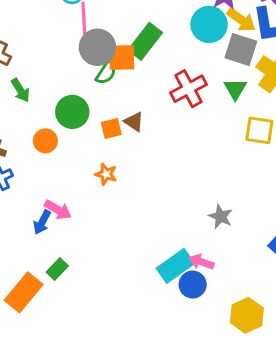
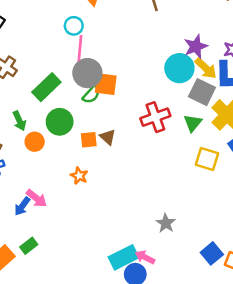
green rectangle: (145, 41) -> (46, 87), moved
green arrow: (20, 90) -> (19, 121), moved

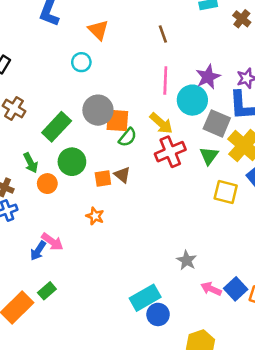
pink line: (80, 49) -> (165, 81), moved
yellow arrow: (206, 68) -> (161, 123), moved
green semicircle: (91, 95) -> (128, 137), moved
pink arrow: (145, 257) -> (211, 289), moved

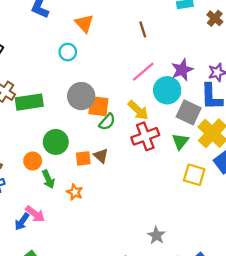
pink line: (165, 81) -> (143, 72), turned 45
green rectangle: (57, 127) -> (29, 102), moved, turned 36
green arrow: (31, 163) -> (48, 179), moved

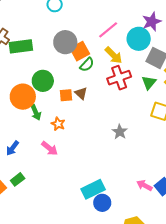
pink line: (143, 72) -> (108, 30), moved
orange square: (98, 106) -> (80, 51), turned -36
orange circle: (33, 161) -> (23, 97), size x1.6
pink arrow: (35, 214) -> (50, 148), moved
gray star: (156, 235) -> (120, 132), moved

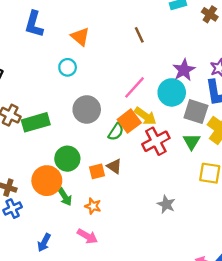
orange square: (80, 51) -> (129, 121), moved

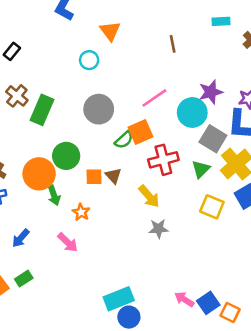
yellow arrow: (145, 116) -> (149, 196), moved
green rectangle: (36, 122) -> (42, 110), turned -64
gray star: (166, 204) -> (159, 229), turned 30

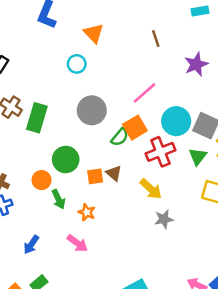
purple star: (211, 92) -> (196, 64), moved
cyan circle: (192, 112) -> (176, 121), moved
orange circle: (39, 174) -> (42, 180), size x0.6

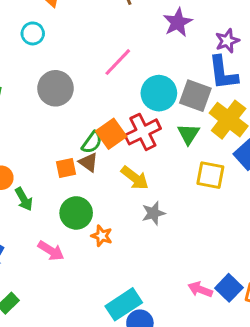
orange square: (135, 128) -> (111, 134), moved
green semicircle: (120, 137) -> (92, 142), moved
green circle: (66, 159) -> (76, 213), moved
orange star: (87, 212) -> (102, 236), moved

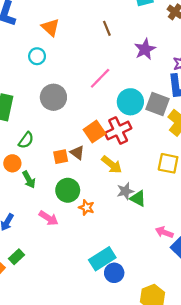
green triangle: (188, 134) -> (138, 198), moved, turned -36
green semicircle: (92, 142) -> (26, 140), moved
pink arrow: (200, 289) -> (164, 232), moved

